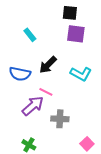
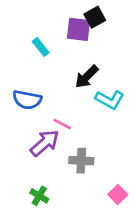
black square: (70, 13) -> (95, 17), turned -35
purple square: (76, 34) -> (79, 29), moved
black arrow: (48, 65) -> (87, 77), moved

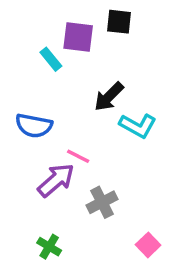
black square: (95, 17) -> (119, 22), turned 35
purple square: (79, 29) -> (78, 37), moved
gray cross: (81, 161) -> (102, 202), turned -30

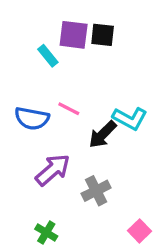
black square: (119, 22) -> (103, 35), moved
black arrow: (109, 97) -> (103, 134), moved
pink line: (78, 156) -> (69, 109), moved

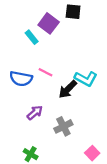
purple square: (74, 35) -> (49, 23), turned 30
black square: (103, 35) -> (73, 12), moved
purple arrow: (53, 170) -> (35, 113), size x0.7

